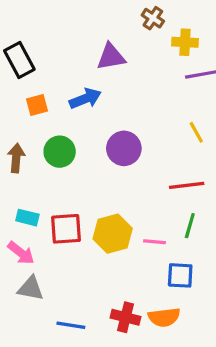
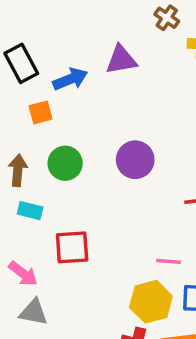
blue arrow: (85, 99) -> (70, 79), moved
cyan rectangle: (27, 218) -> (30, 211), moved
yellow hexagon: (113, 234) -> (151, 302), moved

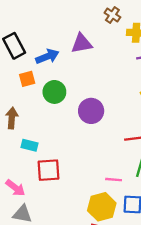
green circle: (65, 163) -> (54, 92), moved
cyan rectangle: (30, 211) -> (30, 145), moved

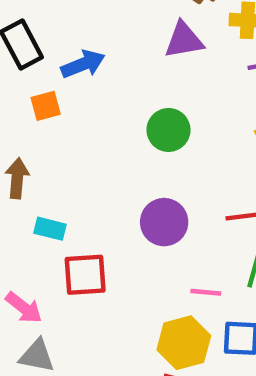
purple triangle: (82, 43) -> (184, 40), moved
green circle: (54, 92) -> (168, 130), moved
purple circle: (91, 111) -> (164, 222), moved

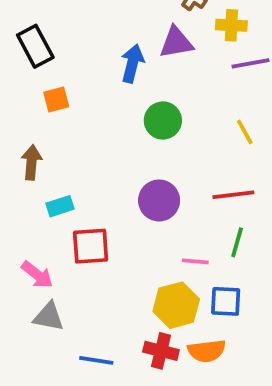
blue arrow: (83, 64) -> (132, 63), moved, turned -54
cyan rectangle: (50, 229) -> (60, 206), turned -32

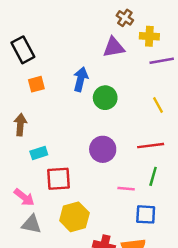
blue arrow: (132, 63) -> (81, 79), moved
yellow hexagon: (176, 305) -> (74, 217), moved

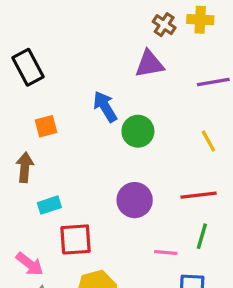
yellow cross: (149, 36) -> (200, 20), moved
blue arrow: (81, 79) -> (105, 107), turned -45
orange square: (36, 84) -> (46, 126), moved

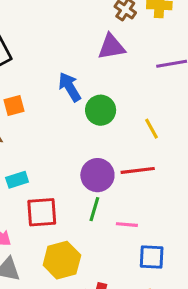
yellow line: (208, 141) -> (152, 129), moved
red line: (199, 195) -> (138, 170), moved
green line: (202, 236) -> (94, 209), moved

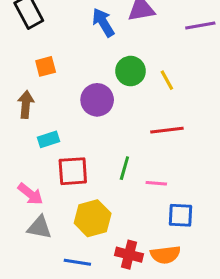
blue arrow: (70, 87) -> (103, 22), moved
yellow line: (152, 129) -> (167, 80), moved
purple circle: (97, 175) -> (97, 100), moved

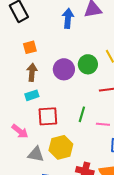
blue arrow: (103, 22) -> (68, 18), turned 36
green circle: (131, 71) -> (88, 64), moved
brown arrow: (26, 104) -> (32, 72), moved
gray triangle: (39, 227) -> (36, 154), moved

